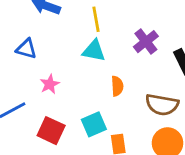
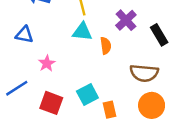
orange semicircle: (117, 86) -> (106, 46), moved

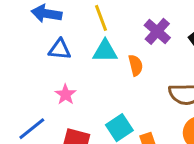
blue triangle: (24, 35) -> (60, 49), moved

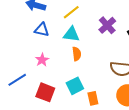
yellow line: (101, 18) -> (71, 12), turned 66
orange semicircle: (136, 65) -> (77, 54), moved

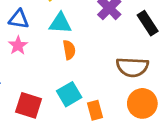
pink star: (42, 60) -> (18, 45), moved

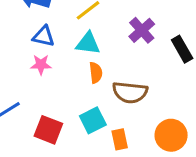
pink star: (18, 45) -> (41, 65), turned 30
brown semicircle: (132, 67) -> (130, 92), moved

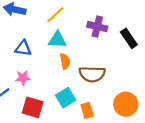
purple cross: (142, 30) -> (97, 27), turned -30
blue triangle: (44, 36) -> (23, 48), moved
pink star: (41, 65) -> (23, 78), moved

